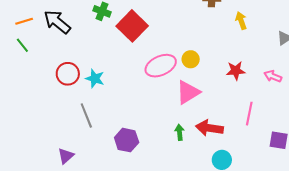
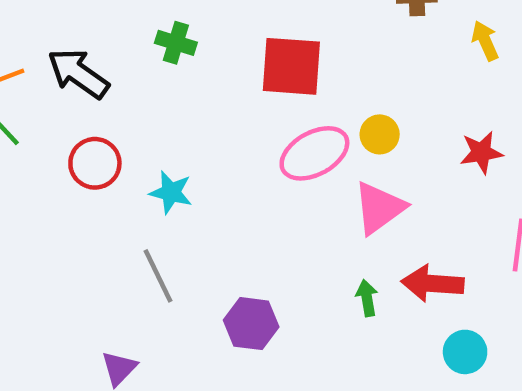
red square: (132, 26) -> (291, 66), moved, turned -36
red circle: (68, 74) -> (95, 163), moved

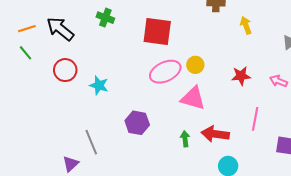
pink triangle: (379, 208) -> (193, 98), turned 48
gray line: (158, 276) -> (91, 142), moved
purple hexagon: (251, 324) -> (137, 123), moved

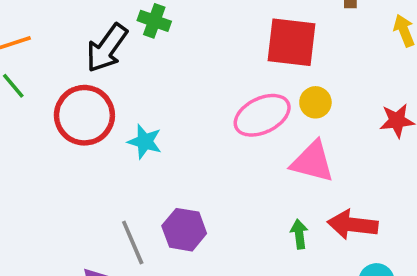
black arrow: (60, 29) -> (107, 48), moved, turned -92
red square: (157, 31) -> (291, 42), moved
red circle: (65, 70) -> (84, 115), size x1.4
purple hexagon: (137, 123) -> (184, 230), moved

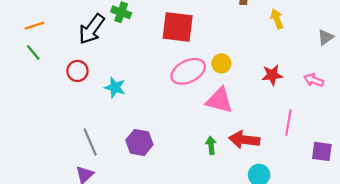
red square: (291, 42) -> (178, 27), moved
red circle: (84, 115) -> (77, 71), size x0.6
gray line: (133, 242) -> (90, 142), moved

